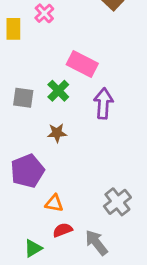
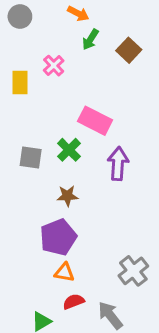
purple pentagon: (27, 171) -> (58, 237), moved

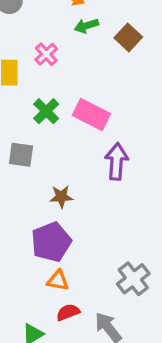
green arrow: (90, 39) -> (86, 26), turned 40
green cross: (69, 150) -> (46, 111), moved

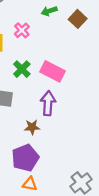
purple arrow: (117, 161) -> (48, 103), moved

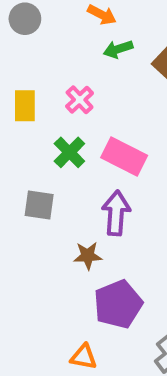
pink cross: (22, 30) -> (80, 100), moved
purple pentagon: (25, 158) -> (118, 304), moved

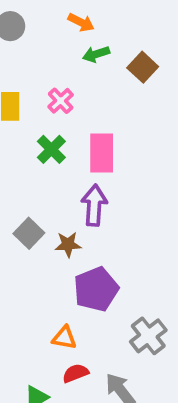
pink rectangle: (124, 156) -> (102, 153), turned 63
gray square: (39, 205) -> (29, 233), moved, turned 36

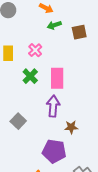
brown square: (143, 67) -> (79, 32), turned 35
brown star: (68, 244) -> (71, 127), moved
purple pentagon: (96, 289) -> (54, 151), turned 30

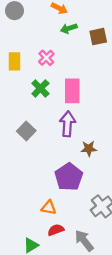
gray square: (18, 121) -> (26, 131), moved
purple pentagon: (54, 151) -> (69, 177), turned 30

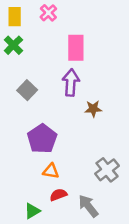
green cross: (40, 88) -> (13, 45), moved
purple pentagon: (69, 177) -> (42, 139), moved

